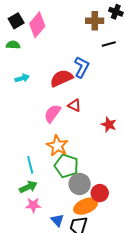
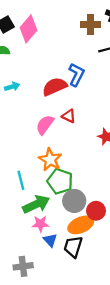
green arrow: (28, 187) -> (36, 204), moved, size x1.4
pink star: (33, 205) -> (40, 224), moved

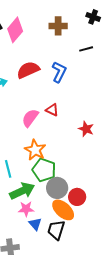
brown cross: (91, 25) -> (58, 26), moved
red semicircle: (55, 87) -> (28, 70), moved
orange ellipse: (81, 225) -> (63, 210), turned 65

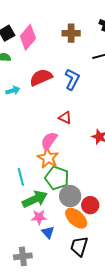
pink semicircle: (30, 118) -> (49, 141), moved
black trapezoid: (56, 230) -> (79, 246), moved

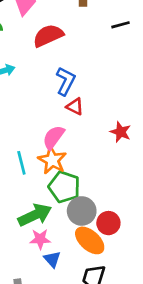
red semicircle: (41, 77) -> (48, 36), moved
blue L-shape: (72, 79) -> (66, 81), moved
cyan line: (21, 177) -> (21, 163), moved

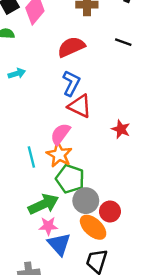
black line: (121, 25) -> (123, 42), moved, turned 35
red semicircle: (48, 36) -> (71, 47), moved
red triangle: (75, 107) -> (80, 106), size x1.5
blue triangle: (52, 259) -> (59, 244), size x1.5

